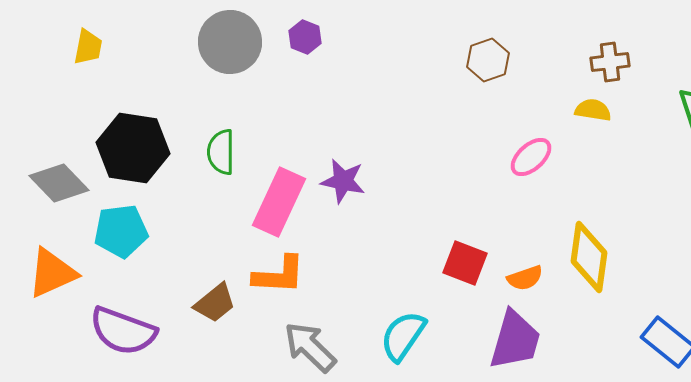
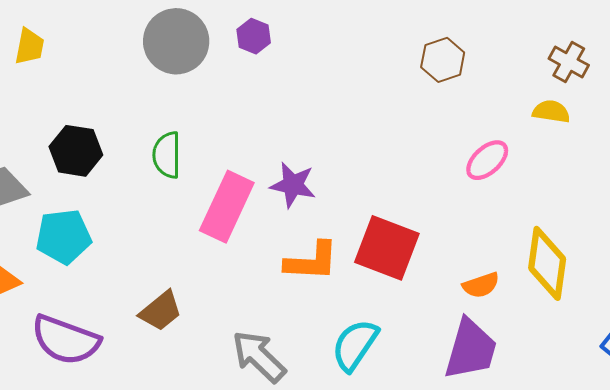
brown cross: (610, 62) -> (569, 62), turned 36
black hexagon: (133, 148) -> (76, 151), size x0.7
red square: (465, 263) -> (387, 248), moved, size x1.4
orange L-shape: (279, 275) -> (312, 261), moved

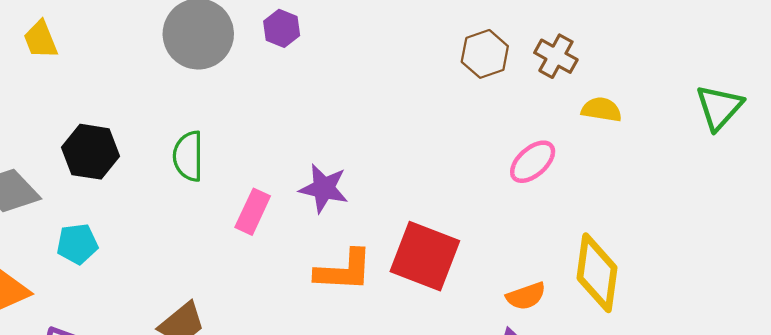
yellow trapezoid: (29, 46) -> (41, 40), turned 147
brown cross: (569, 62) -> (556, 56), moved
pink rectangle: (227, 207) -> (253, 212), size x0.6
cyan pentagon: (64, 237) -> (77, 244), size x0.7

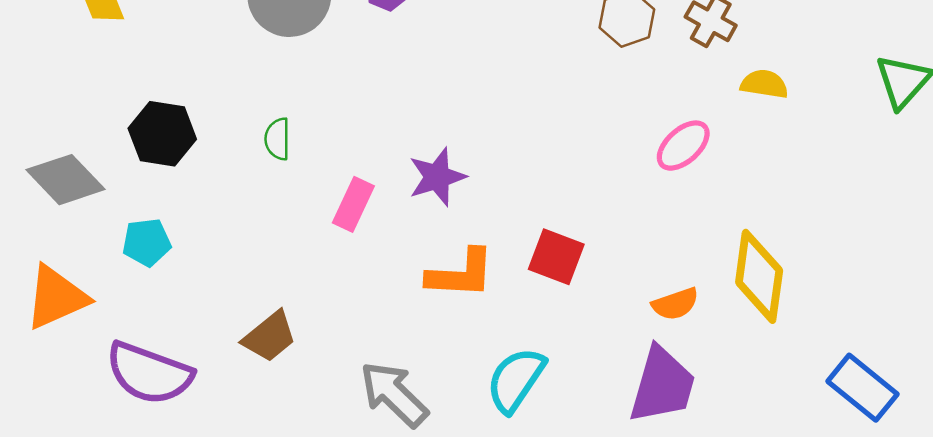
green semicircle: (188, 156) -> (277, 139), size x0.7
purple star: (324, 188) -> (437, 177), turned -30
red square: (425, 256) -> (556, 257), size x0.7

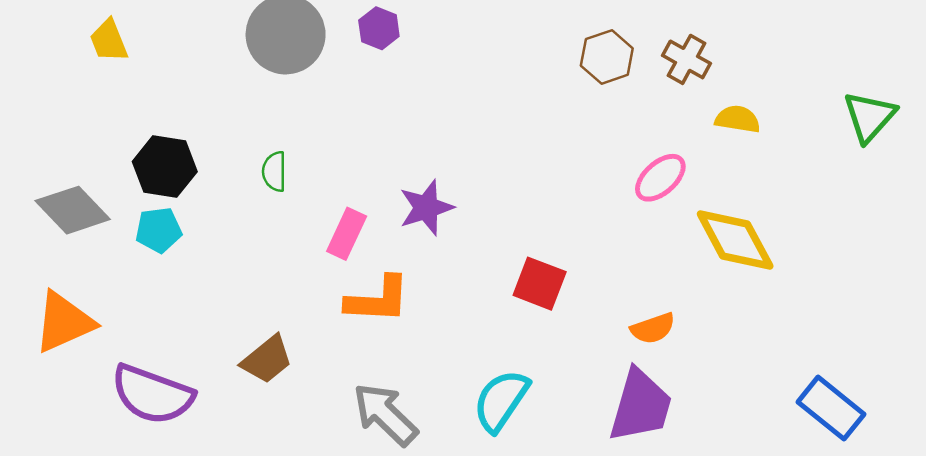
cyan pentagon: (147, 242) -> (159, 230), moved
orange L-shape: (461, 274) -> (378, 300), moved
yellow diamond: (759, 276) -> (735, 240), moved, turned -36

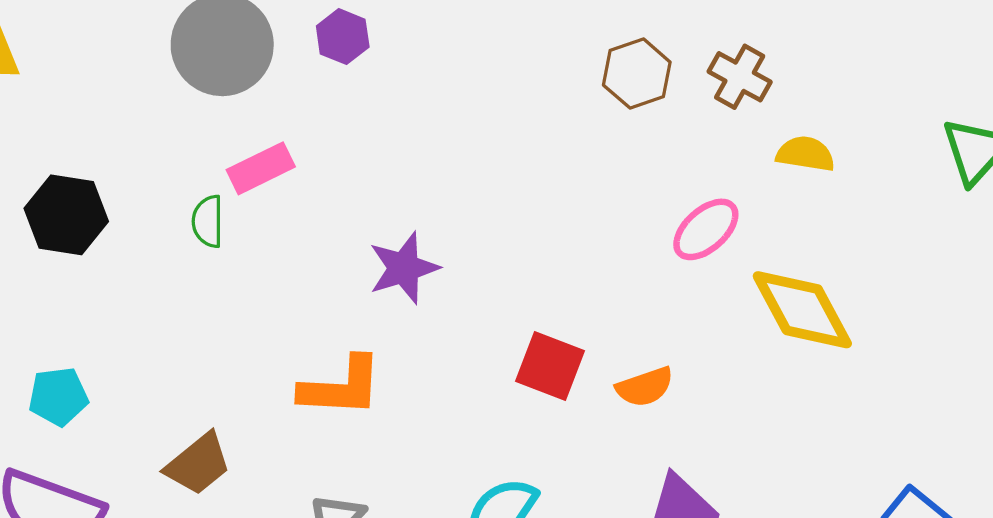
cyan pentagon: (159, 230) -> (58, 397), moved
pink rectangle: (347, 234) -> (261, 168), moved, turned 39
orange semicircle: (653, 328) -> (645, 387), moved

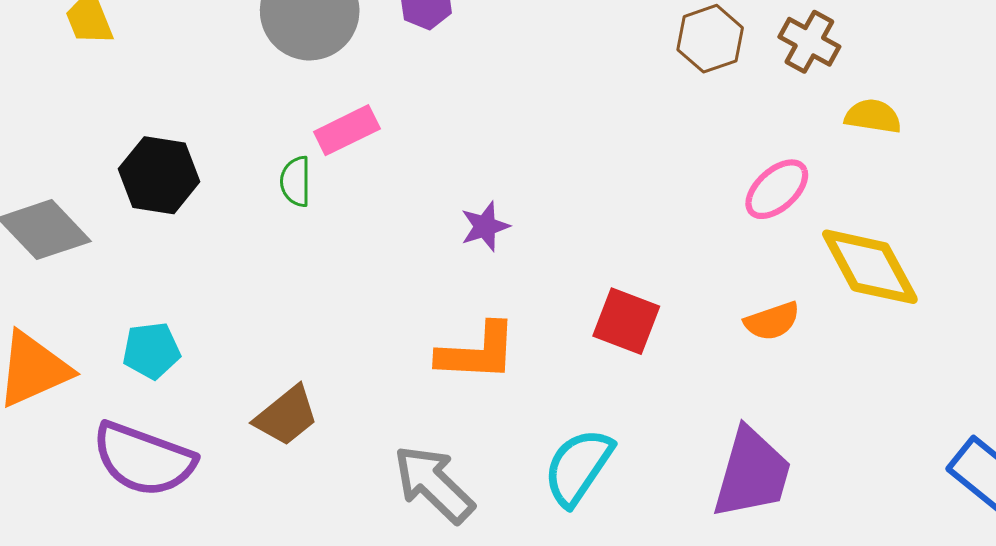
purple star: (404, 268) -> (485, 226), size x0.7
orange L-shape: (341, 387) -> (477, 352), moved
orange semicircle: (645, 387) -> (772, 321), moved

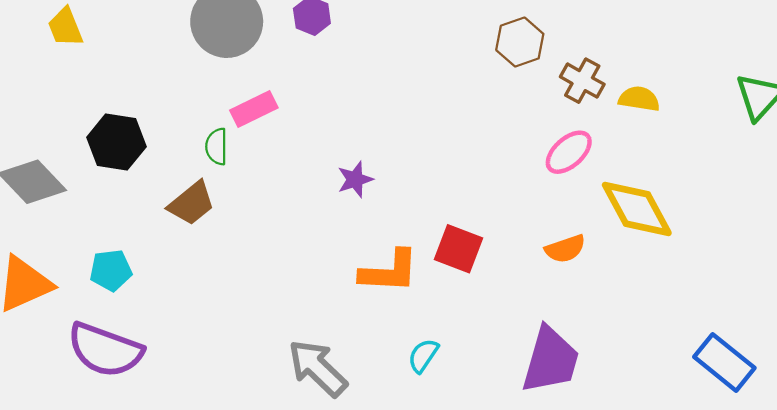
brown cross: (809, 42) -> (582, 81), moved
orange L-shape: (477, 352) -> (389, 271), moved
brown trapezoid: (286, 416) -> (191, 203), moved
cyan semicircle: (578, 467) -> (423, 356), size x0.6

